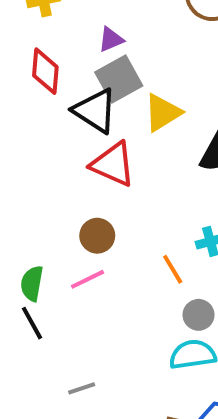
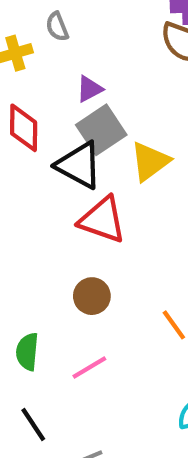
pink line: (87, 279) -> (89, 368), moved
black line: (32, 323) -> (33, 424), moved

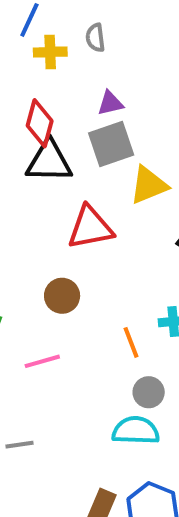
black triangle: (79, 165) -> (49, 161), moved, turned -42
red triangle: (102, 220) -> (90, 228), turned -45

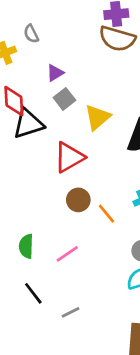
gray square: (111, 144) -> (64, 99), size x0.7
brown circle: (62, 296) -> (78, 200), moved
orange line: (131, 342) -> (106, 214), moved

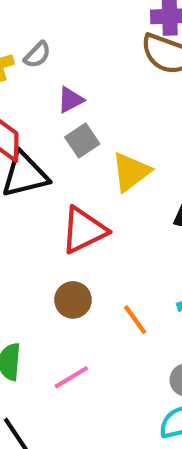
gray semicircle: (31, 34) -> (37, 55), moved, turned -114
brown circle: (78, 200) -> (73, 300), moved

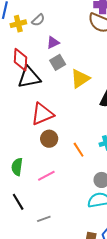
red triangle: (84, 230) -> (42, 114), moved

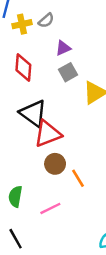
black triangle: (29, 77) -> (33, 113), moved, turned 45
orange line: (79, 150) -> (78, 178), moved

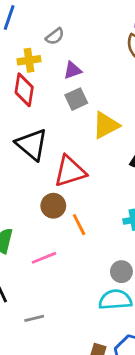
yellow cross: (22, 24) -> (29, 60), moved
red triangle: (48, 134) -> (70, 171), moved

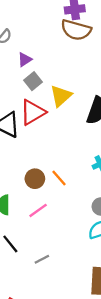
red triangle: (70, 171) -> (33, 112), moved
brown circle: (53, 206) -> (35, 179), moved

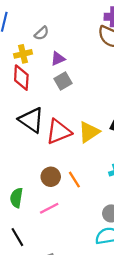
yellow triangle: (61, 96) -> (89, 132), moved
red triangle: (33, 112) -> (59, 132), moved

